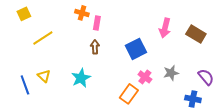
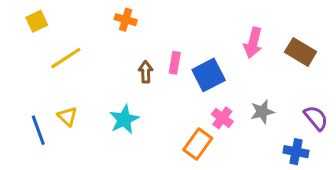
pink rectangle: (97, 23) -> (175, 63), moved

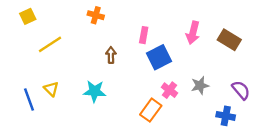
pink rectangle: (175, 63) -> (144, 35), moved
cyan star: (124, 119) -> (95, 91), turned 30

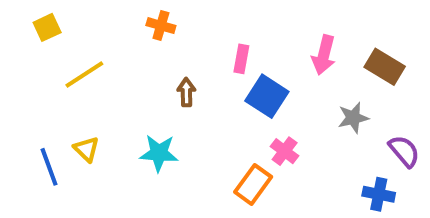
blue square: (159, 57) -> (267, 96), turned -30
gray star: (200, 85) -> (353, 118), moved

